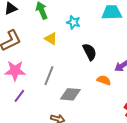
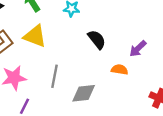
yellow triangle: (51, 39) -> (35, 36), moved, size x1.5

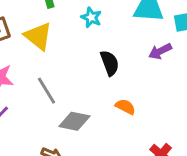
purple arrow: (138, 49) -> (160, 51), moved
gray line: (55, 76) -> (46, 91), turned -60

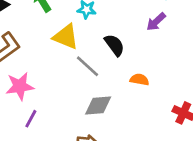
yellow triangle: (38, 36) -> (66, 37), moved
gray line: (46, 91) -> (87, 66), moved

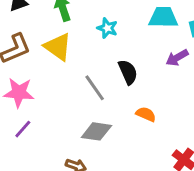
yellow triangle: (66, 37) -> (58, 47), moved

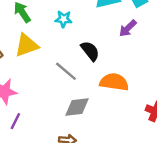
yellow triangle: (58, 47) -> (27, 45), turned -40
orange semicircle: (146, 114) -> (114, 82), size x1.6

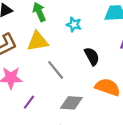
gray line: (66, 71) -> (56, 70), moved
purple line: (15, 121) -> (29, 102), moved

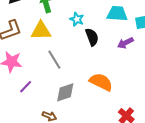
black semicircle: (92, 56) -> (92, 37), moved
gray diamond: (71, 103) -> (65, 92), turned -30

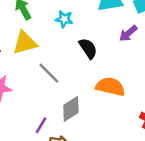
black semicircle: (92, 37) -> (88, 48), moved
purple line: (26, 87) -> (41, 125), moved

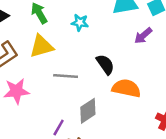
black semicircle: (88, 48) -> (105, 64), moved
gray line: (49, 73) -> (66, 76), turned -40

